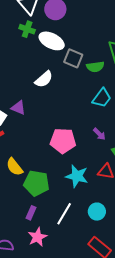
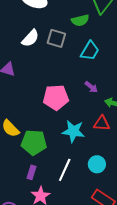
gray square: (73, 58) -> (56, 38), moved

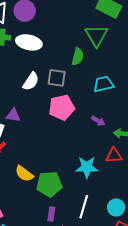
green semicircle: (80, 20) -> (78, 57), turned -54
cyan trapezoid: (90, 51) -> (104, 84), moved, turned -125
pink pentagon: (56, 97) -> (62, 107), moved
cyan circle: (97, 164) -> (116, 207), moved

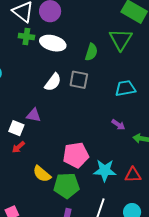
green semicircle: (78, 57) -> (91, 52), moved
pink pentagon: (62, 107) -> (76, 155), moved
red triangle: (114, 155) -> (133, 175), moved

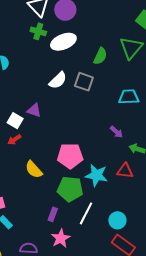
white ellipse: (53, 43) -> (63, 42), turned -45
red triangle: (133, 175) -> (125, 171), moved
green pentagon: (67, 186) -> (70, 189), moved

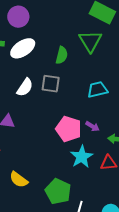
pink pentagon: (70, 156) -> (69, 129), moved, turned 30
cyan star: (96, 175) -> (82, 157), moved, turned -30
green pentagon: (70, 189) -> (58, 191), turned 30

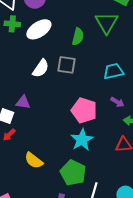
purple arrow: (92, 126) -> (117, 102), moved
cyan star: (82, 157) -> (82, 140), moved

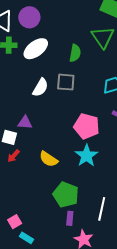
yellow semicircle: (34, 161) -> (49, 159), moved
green pentagon: (73, 173) -> (66, 195), moved

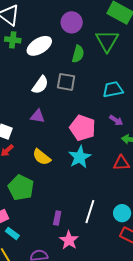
purple circle: (29, 17) -> (72, 22), moved
purple triangle: (25, 123) -> (38, 116), moved
green pentagon: (66, 195) -> (21, 188), moved

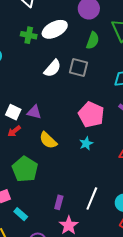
green cross: (13, 40) -> (29, 35), moved
purple triangle: (38, 116) -> (34, 112), moved
cyan star: (80, 157) -> (86, 143), size x0.6
cyan rectangle: (12, 233) -> (21, 214), moved

